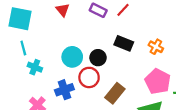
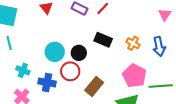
cyan cross: (35, 67) -> (23, 70), moved
blue cross: (64, 90) -> (47, 82), turned 30

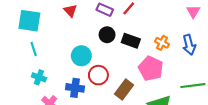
black circle: (79, 53) -> (107, 35), moved
cyan cross: (23, 70) -> (39, 77), moved
pink pentagon: (134, 76) -> (151, 68), moved

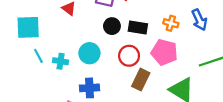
red circle: (98, 75) -> (129, 56), moved
cyan cross: (39, 77) -> (61, 61), moved

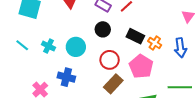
black rectangle: (138, 27) -> (135, 36), moved
cyan line: (38, 56) -> (22, 45), moved, turned -40

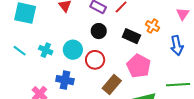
orange cross: (155, 43) -> (152, 26), moved
red circle: (110, 60) -> (95, 60), moved

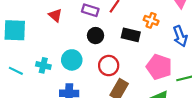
red circle: (95, 60) -> (109, 66), moved
pink pentagon: (139, 66) -> (159, 67), moved

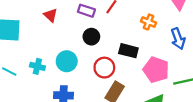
black rectangle: (131, 35) -> (128, 51), moved

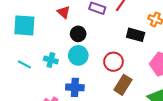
black circle: (91, 37) -> (78, 34), moved
black rectangle: (128, 51) -> (136, 35), moved

